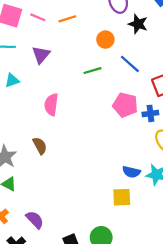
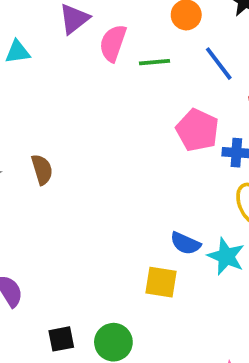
pink semicircle: (51, 105) -> (113, 43), moved

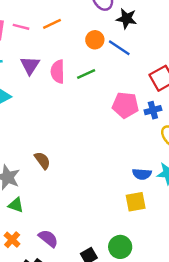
blue line: (219, 64) -> (119, 48), moved

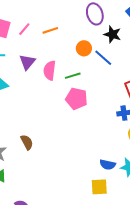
pink line: (21, 27) -> (24, 29), turned -72
pink pentagon: (125, 105) -> (76, 99), moved

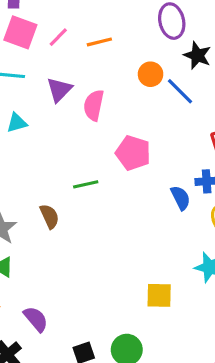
green line: (73, 76) -> (86, 184), moved
blue semicircle: (108, 165) -> (181, 198), moved, turned -133

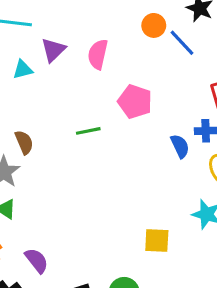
purple triangle: (59, 90) -> (53, 50), moved
brown semicircle: (49, 216) -> (24, 142), moved

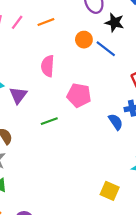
purple triangle: (53, 50) -> (18, 95), moved
yellow square: (157, 240) -> (110, 191), turned 30

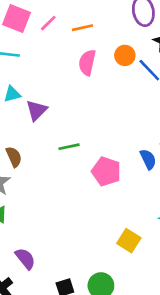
pink semicircle: (48, 66) -> (87, 63), moved
pink pentagon: (79, 95) -> (106, 171), moved

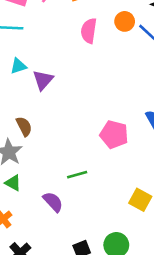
green line: (69, 147) -> (77, 175), moved
purple semicircle: (25, 259) -> (53, 202), moved

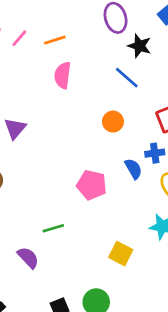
orange circle: (125, 21) -> (113, 122), moved

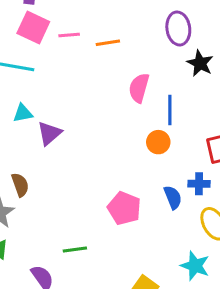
pink line: (19, 38) -> (69, 35), turned 36
pink semicircle: (63, 75) -> (139, 88), moved
blue line: (127, 78) -> (170, 110), moved, turned 40

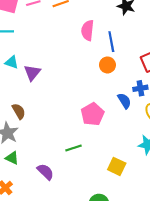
cyan triangle: (23, 113) -> (12, 62), turned 40
pink pentagon: (124, 208) -> (93, 114), turned 30
green line: (75, 249) -> (73, 148), moved

